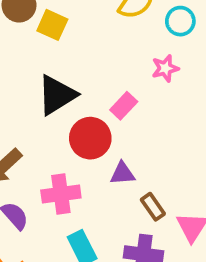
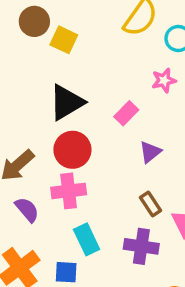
red circle: (90, 138) -> (72, 150), moved
purple triangle: (122, 173) -> (150, 152), moved, turned -35

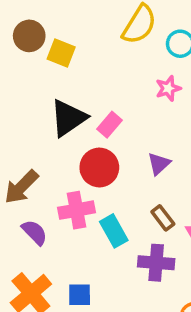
pink rectangle: (126, 113) -> (110, 125), moved
red circle: (72, 150) -> (99, 168), moved
cyan rectangle: (87, 239) -> (114, 231), moved

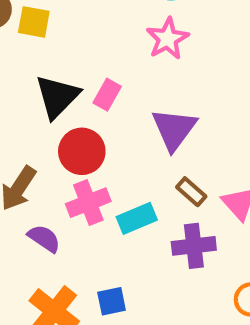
pink star: (168, 88) -> (168, 39), size x1.4
purple triangle: (159, 164) -> (174, 129), size x1.6
red circle: (99, 168) -> (82, 151), moved
cyan rectangle: (114, 231) -> (137, 218), turned -72

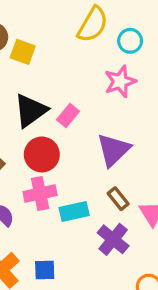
purple cross: (194, 246) -> (113, 239), turned 36

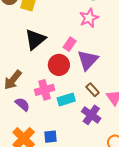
pink rectangle: (68, 115) -> (70, 44), moved
red circle: (42, 154) -> (59, 65), moved

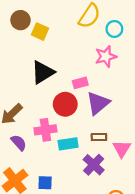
pink rectangle: (70, 44) -> (80, 83), turned 32
brown rectangle: (93, 90) -> (99, 137), turned -56

